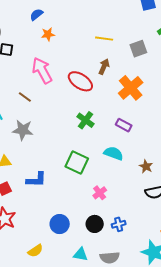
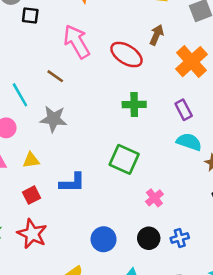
green cross: (86, 120) -> (134, 105), turned -36
purple rectangle: (124, 125) -> (184, 110), turned 35
cyan semicircle: (114, 153) -> (189, 142), moved

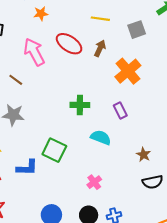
red ellipse: (126, 55) -> (69, 44), moved
cyan semicircle: (189, 142) -> (101, 137), moved
green square: (124, 159) -> (54, 150), moved

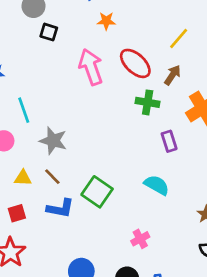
yellow line: (100, 19) -> (179, 38), turned -66
brown line: (16, 80) -> (52, 177), moved
green cross: (80, 105) -> (148, 102), moved
purple rectangle: (120, 111) -> (169, 141), moved

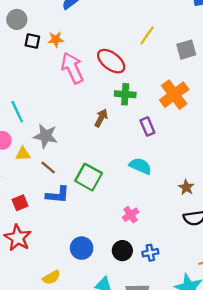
orange star: (106, 21) -> (56, 39), moved
brown arrow: (172, 75) -> (101, 118), moved
yellow triangle: (23, 178) -> (23, 154), moved

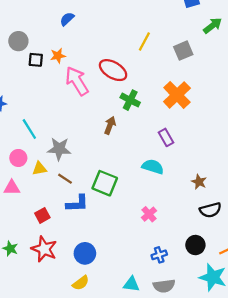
green cross: (125, 94) -> (130, 100), turned 30
purple rectangle: (147, 127) -> (166, 137), moved
blue circle: (82, 248) -> (85, 253), moved
black circle: (122, 251) -> (195, 245), moved
blue cross: (150, 253) -> (159, 255), moved

